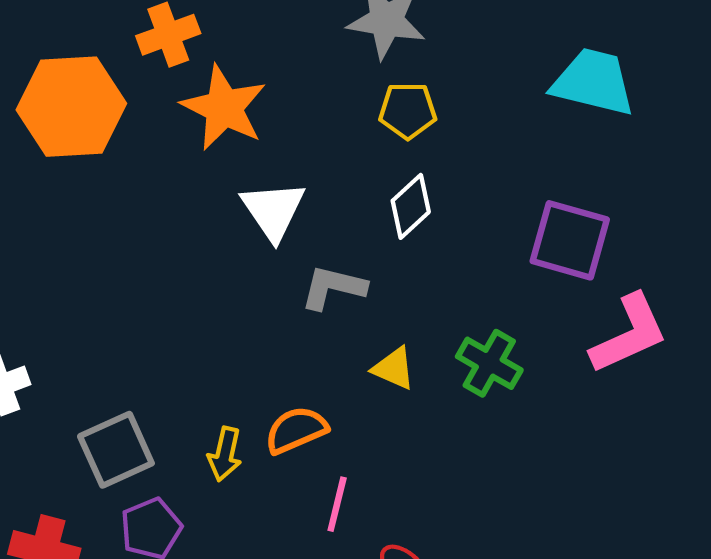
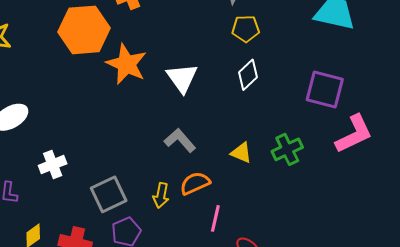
orange star: (224, 108) -> (126, 64), moved
gray L-shape: (333, 287) -> (180, 140), moved, turned 36
green cross: (489, 363) -> (287, 149), turned 36

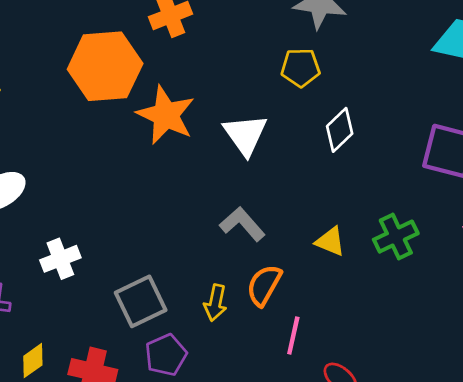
yellow pentagon: (246, 29) -> (301, 68), moved
orange semicircle: (195, 183) -> (264, 285), turned -36

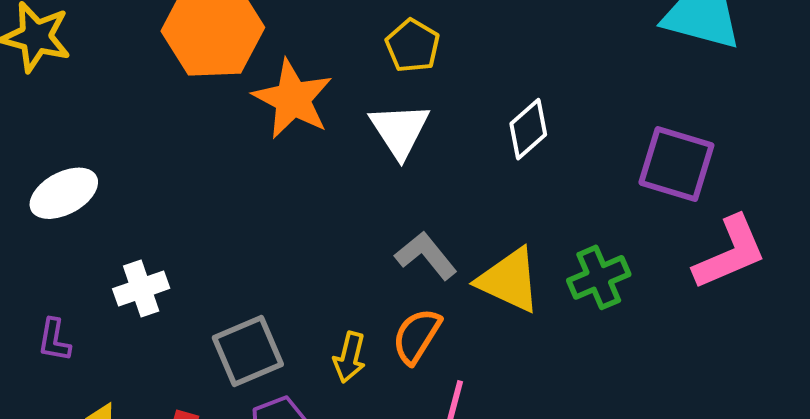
yellow pentagon: (301, 68) -> (413, 46), moved, turned 30
gray L-shape: (242, 224) -> (426, 256), moved
yellow triangle: (330, 241) -> (509, 280), size x1.6

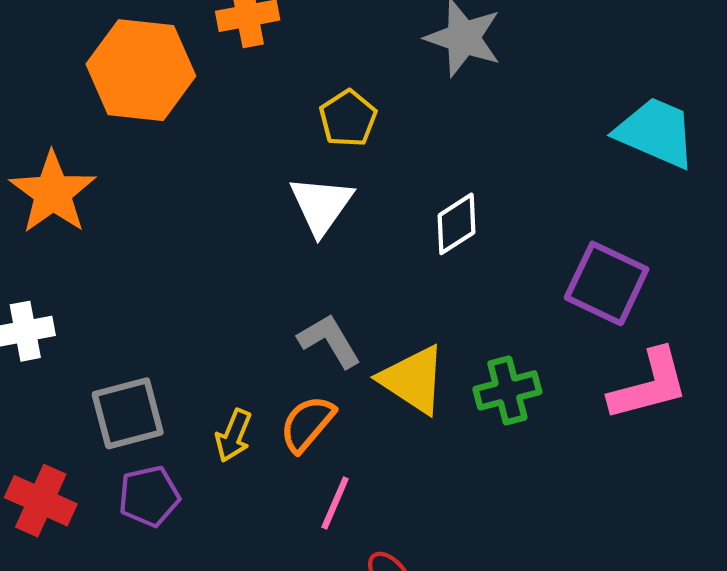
orange star: (293, 99) -> (53, 193), moved

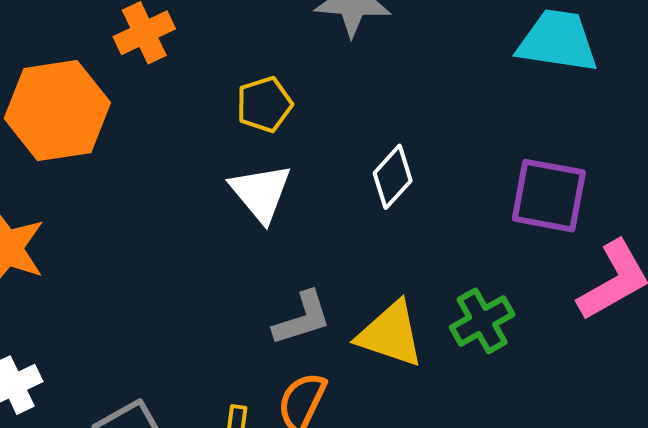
yellow pentagon: (348, 118) -> (264, 104), turned 30
gray L-shape: (329, 341) -> (302, 318), turned 118

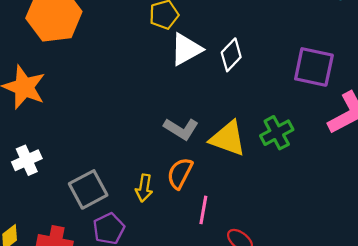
white triangle: (261, 193) -> (186, 49), moved, turned 39
gray L-shape: (302, 318) -> (181, 129), turned 48

